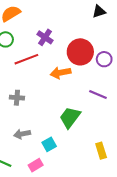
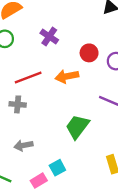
red circle: (80, 52) -> (89, 53), size x0.6
red line: (26, 59) -> (28, 77), moved
cyan square: (49, 144) -> (57, 168), moved

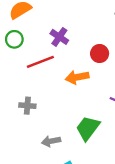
red line: (28, 77) -> (40, 62), moved
gray arrow: (23, 145) -> (51, 141), moved

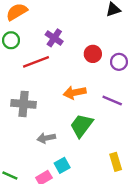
orange arrow: (77, 77) -> (75, 93), moved
gray cross: (27, 106) -> (24, 104), size x1.5

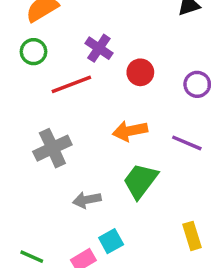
red circle: (93, 54) -> (140, 72), moved
gray cross: (24, 104) -> (52, 148), turned -30

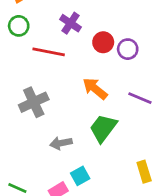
red line: (71, 84) -> (49, 52), turned 32
purple circle: (197, 84) -> (128, 49), moved
orange arrow: (130, 131) -> (95, 89), turned 50

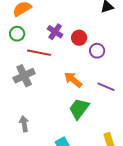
red circle: (103, 42) -> (79, 38), moved
gray cross: (34, 102) -> (24, 76), moved
gray arrow: (61, 143) -> (24, 124), moved, turned 91

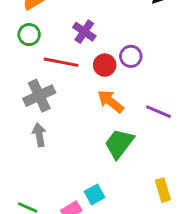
red circle: (79, 38) -> (105, 65), moved
purple circle: (97, 51) -> (131, 56), moved
gray arrow: (24, 124) -> (39, 135), moved

